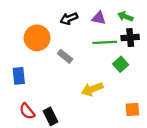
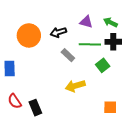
black arrow: (69, 19) -> (58, 32), moved
gray rectangle: (65, 56) -> (68, 55), moved

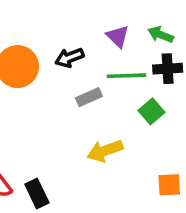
purple triangle: (86, 22) -> (118, 36), turned 32
gray rectangle: (68, 55) -> (89, 97), turned -64

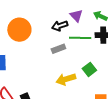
black arrow: (69, 58) -> (60, 26), moved
green square: (151, 111) -> (89, 69), moved

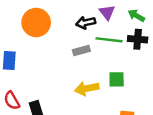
green square: (89, 69) -> (117, 79), turned 32

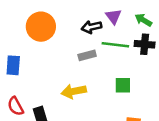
yellow arrow: (87, 88) -> (74, 91), moved

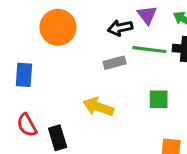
yellow arrow: (74, 91) -> (98, 107), turned 30

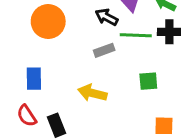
black arrow: (120, 28) -> (107, 17), turned 45
blue rectangle: (24, 75) -> (34, 79), moved

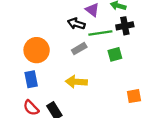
orange circle: (48, 22) -> (37, 50), moved
green square: (148, 81) -> (115, 54), moved

